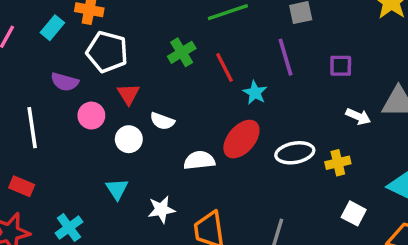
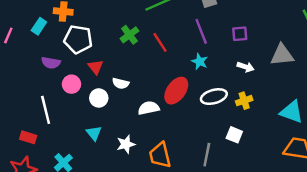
cyan star: (255, 93) -> (200, 61), moved
white arrow: (358, 117) -> (246, 67), moved
white line: (32, 128) -> (46, 110), moved
white square: (354, 213) -> (234, 135), moved

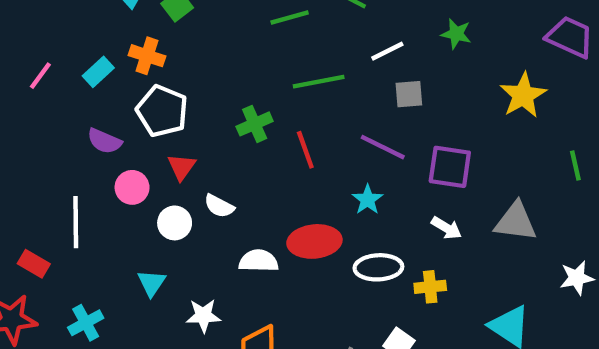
purple line: (201, 31) -> (383, 147), turned -55
purple square: (240, 34) -> (450, 167), size x1.5
red ellipse: (176, 91) -> (314, 241), turned 36

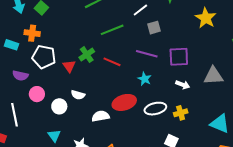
cyan rectangle: (98, 72) -> (11, 45), turned 72
red line: (305, 150) -> (112, 62), turned -36
red triangle: (182, 167) -> (69, 66), moved

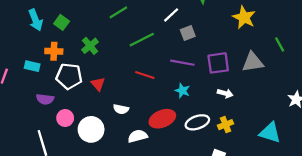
green cross: (87, 55) -> (90, 46), moved
gray triangle: (213, 76) -> (253, 62), moved
white semicircle: (78, 95) -> (121, 109), moved
white circle: (59, 106) -> (91, 129), size x1.5

